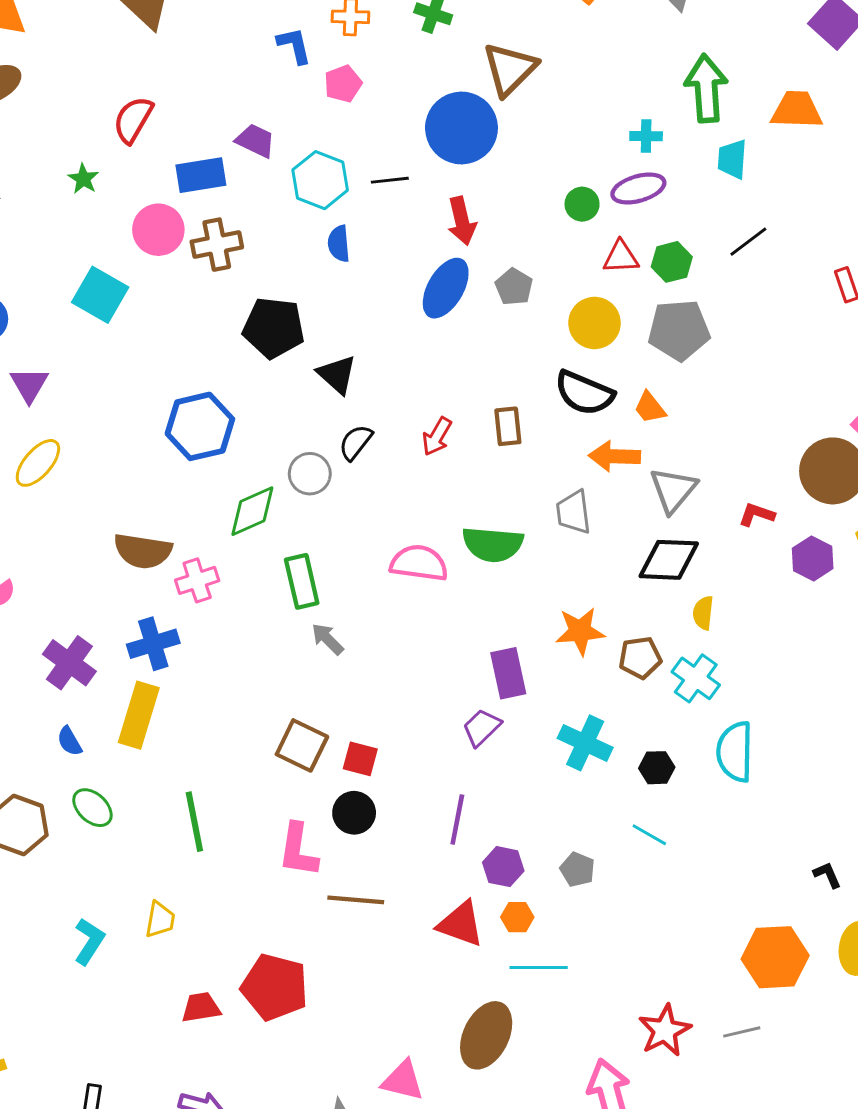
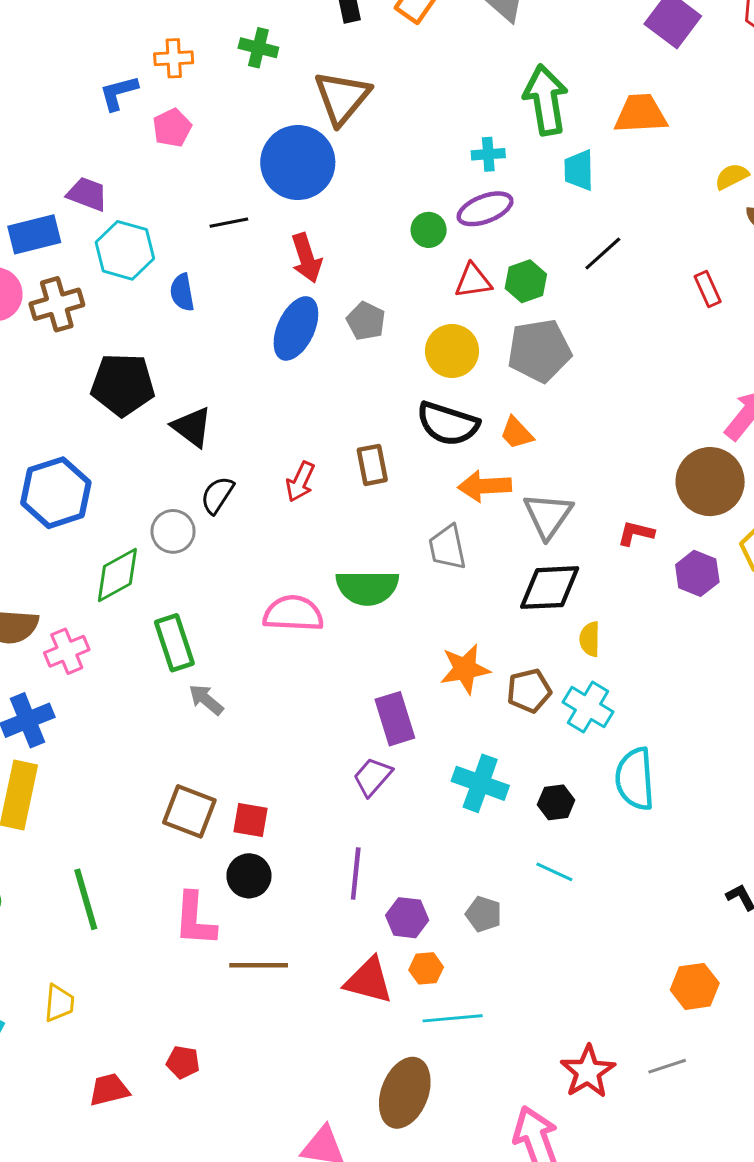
blue L-shape: (294, 45) -> (119, 93), turned -87
cyan hexagon: (320, 180) -> (125, 250), moved
orange hexagon: (775, 957) -> (695, 986), size x0.7
red pentagon: (275, 987) -> (183, 1062), size x0.5

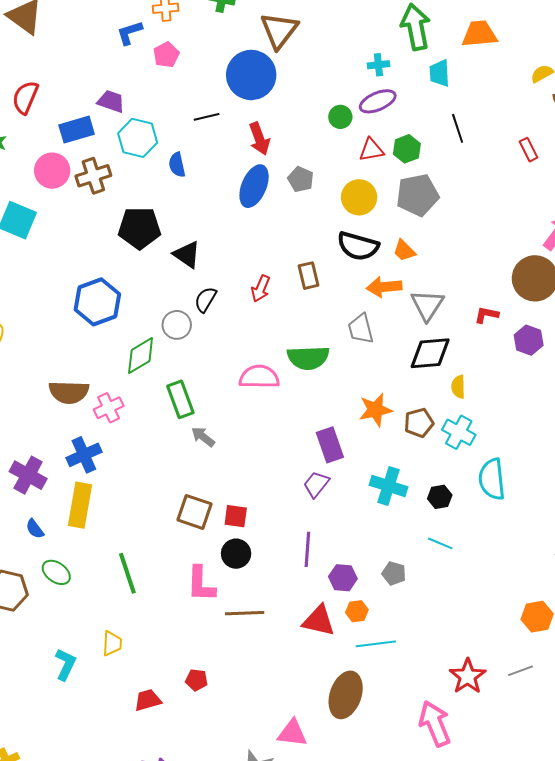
black line: (603, 253) -> (458, 128), turned -64

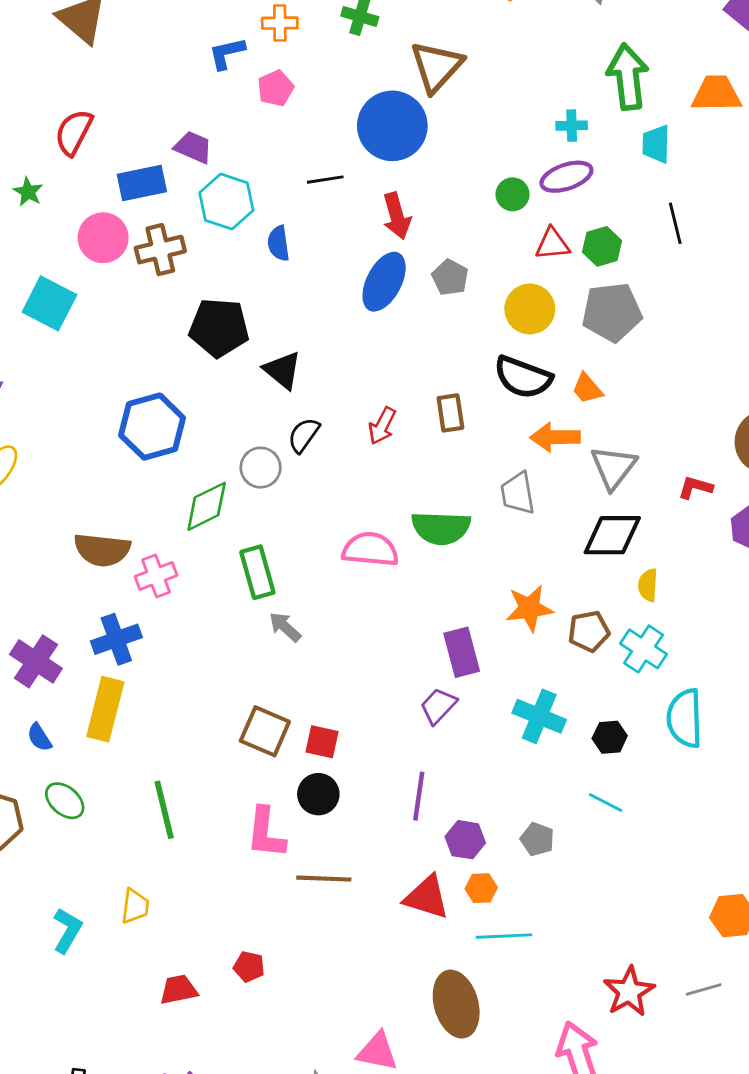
brown ellipse: (346, 695) -> (456, 1004), turned -39

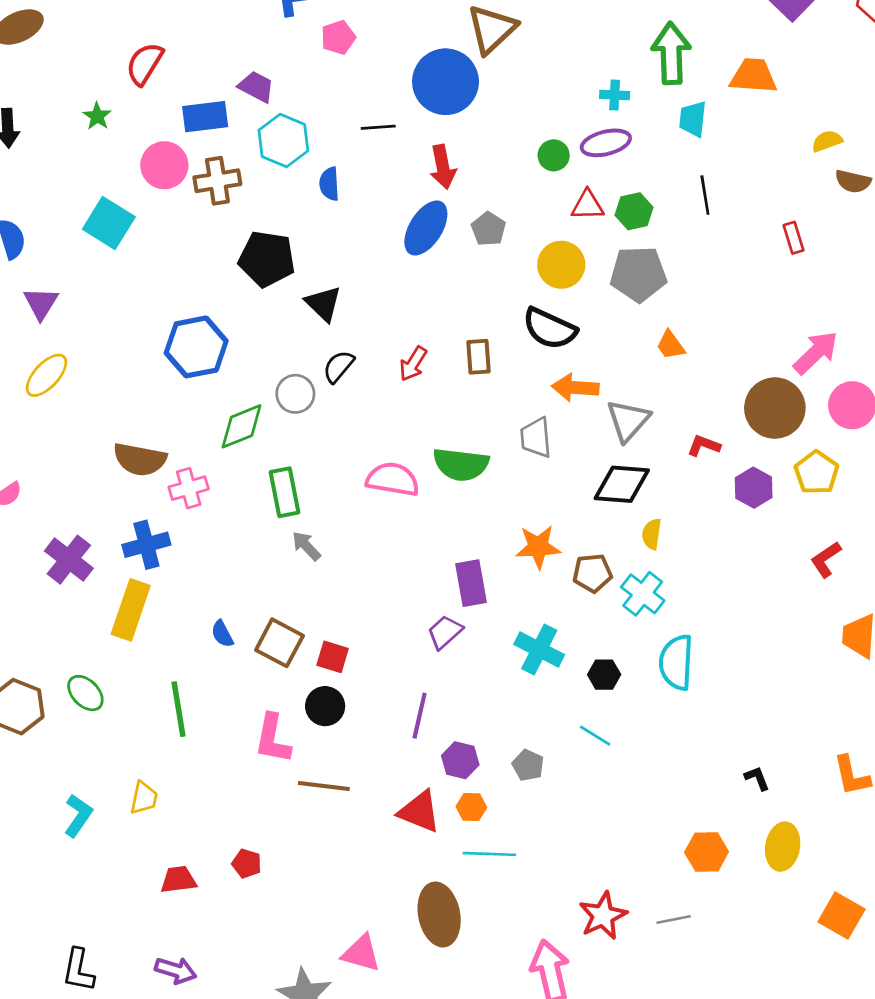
orange trapezoid: (587, 389) -> (671, 345), moved
blue semicircle: (39, 737) -> (222, 634), moved

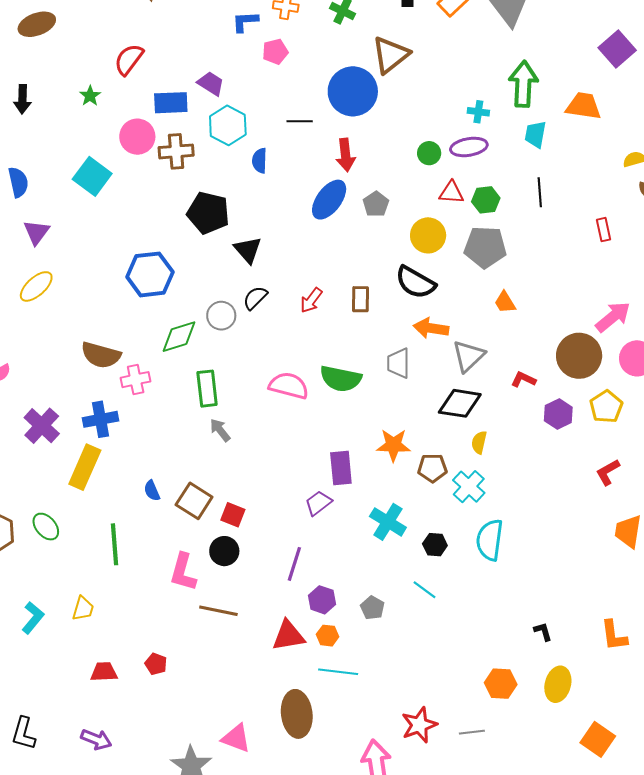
red triangle: (419, 812) -> (288, 636), turned -36

